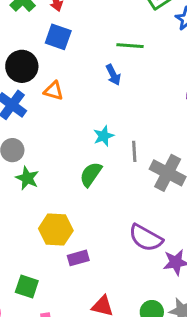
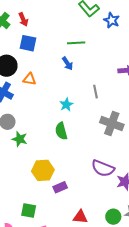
gray line: (134, 151) -> (96, 92), moved
green semicircle: (91, 174) -> (61, 131), turned -42

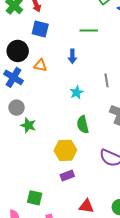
blue arrow: (67, 63) -> (72, 56), moved, turned 32
green semicircle: (61, 131) -> (83, 125), moved
yellow hexagon: (43, 170) -> (65, 150), moved

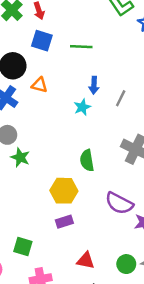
green line: (89, 30) -> (81, 47), moved
blue arrow: (72, 56) -> (94, 85), moved
gray line: (106, 80) -> (121, 98), moved, turned 32
cyan star: (77, 92) -> (82, 107), moved

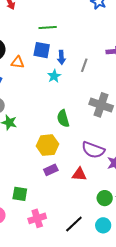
blue square: (42, 41) -> (42, 50), moved
red triangle: (86, 260) -> (79, 174), moved

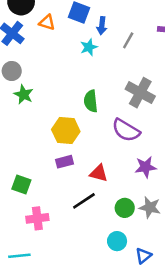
purple semicircle: (93, 150) -> (126, 130), moved
black line: (74, 224) -> (84, 201), moved

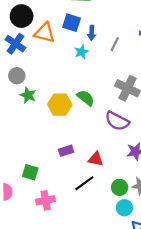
orange triangle: (47, 22) -> (45, 33), size x1.5
green semicircle: (91, 101) -> (86, 98), turned 138
yellow hexagon: (66, 130) -> (60, 105), moved
cyan circle: (117, 241) -> (124, 208), moved

